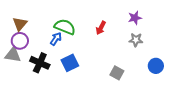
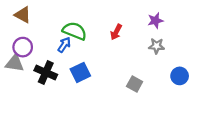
brown triangle: (20, 24) -> (23, 15), moved, turned -42

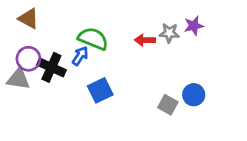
red arrow: (116, 32) -> (145, 40), turned 63
gray star: (157, 46) -> (169, 33), moved
black cross: (46, 72) -> (51, 67), moved
blue circle: (180, 76) -> (194, 95), moved

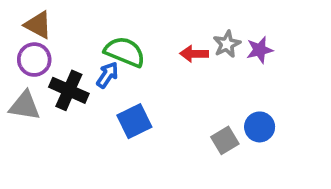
purple star: (194, 26) -> (260, 50), moved
gray star: (169, 33) -> (227, 44), turned -30
purple circle: (28, 59) -> (34, 60), moved
gray square: (168, 105) -> (225, 140), turned 30

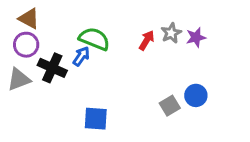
red arrow: (194, 54) -> (147, 40), turned 120
gray triangle: (25, 106) -> (19, 79), turned -30
blue square: (134, 121) -> (96, 119), moved, turned 30

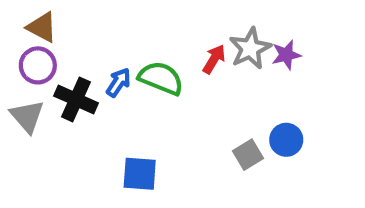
gray star: (171, 33) -> (250, 48), size x1.4
green semicircle: (94, 39) -> (161, 78), moved
gray triangle: (19, 79) -> (27, 116), turned -50

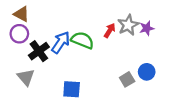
blue arrow: (118, 82) -> (61, 42), size x1.5
black cross: (76, 99) -> (39, 51), turned 30
gray triangle: (27, 116) -> (26, 77), moved

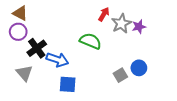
red arrow: (110, 30) -> (104, 14), moved
green semicircle: (82, 40) -> (90, 41), moved
blue arrow: (61, 42) -> (57, 60), moved, turned 75

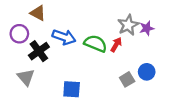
brown triangle: (20, 13) -> (38, 13), moved
red arrow: (104, 14) -> (116, 45), moved
blue arrow: (57, 60) -> (64, 37), moved

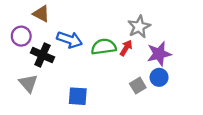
purple star: (147, 28) -> (159, 54), moved, size x1.5
green semicircle: (96, 44) -> (104, 47), turned -30
black cross: (39, 51) -> (42, 55), turned -30

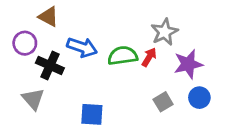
blue circle: (159, 77) -> (199, 98), moved

